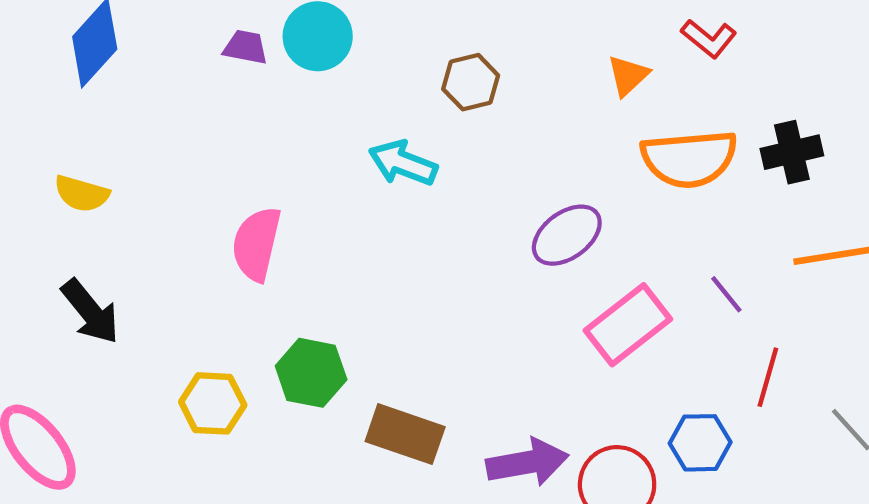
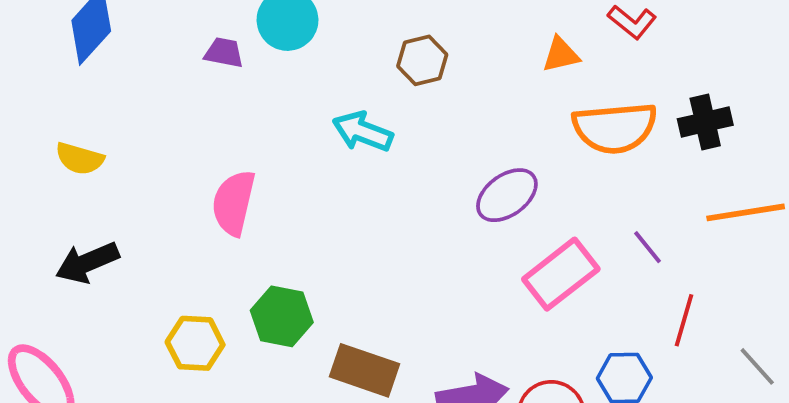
purple trapezoid: (246, 47) -> (224, 53), moved
orange triangle: (628, 76) -> (561, 55), turned 30
black arrow: (90, 312) -> (87, 262), turned 106

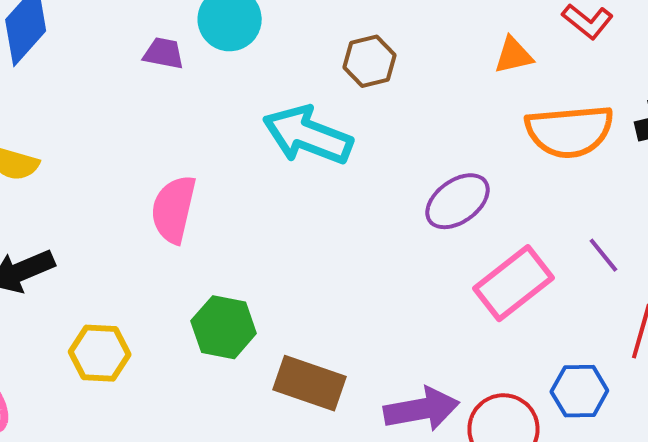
cyan arrow: (363, 132) -> (308, 135), size x1.4
yellow hexagon: (195, 343) -> (100, 353), moved

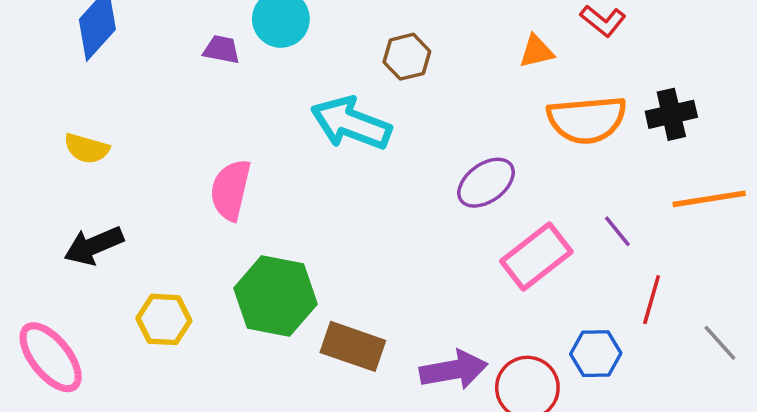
green hexagon: (224, 327) -> (275, 296), size x1.4

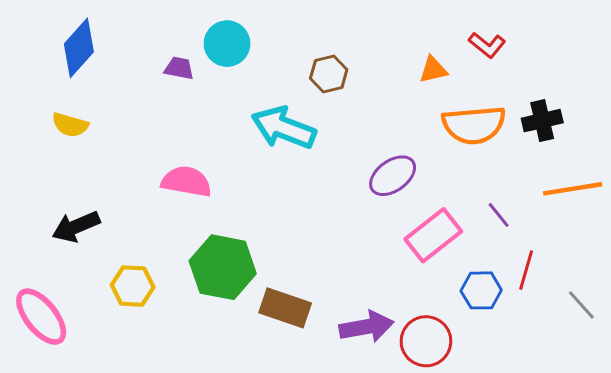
yellow semicircle: (87, 148) -> (70, 125), moved
pink semicircle: (231, 190) -> (186, 182), turned 87
blue hexagon: (596, 354) -> (481, 290), moved

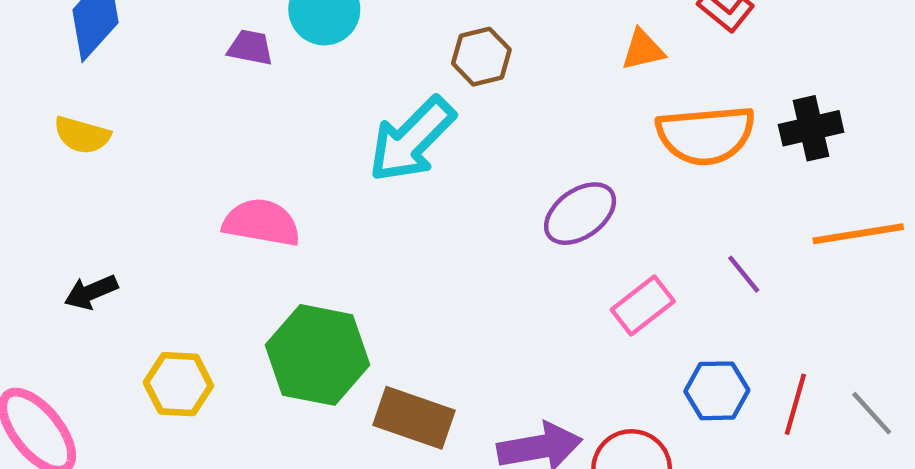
cyan arrow: (284, 128) -> (412, 140), turned -66
black arrow: (76, 227) -> (91, 292), size x0.7
pink rectangle: (433, 235) -> (643, 306), size x0.7
red line: (526, 270) -> (795, 404), moved

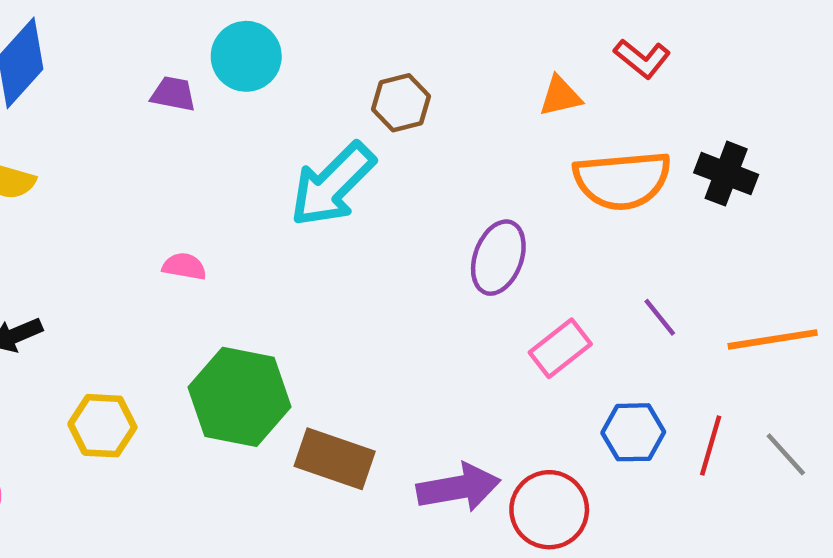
black cross: (811, 128) -> (726, 174), turned 34
purple ellipse: (580, 214) -> (498, 258), turned -34
pink semicircle: (261, 223) -> (184, 266), size x0.6
orange line: (858, 234) -> (773, 339), moved

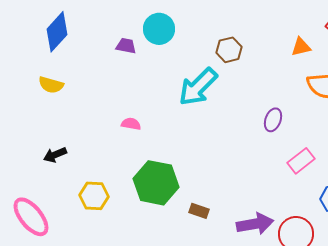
purple ellipse: (498, 258) -> (273, 120), size x0.7
brown rectangle: (335, 459) -> (199, 211), size x0.6

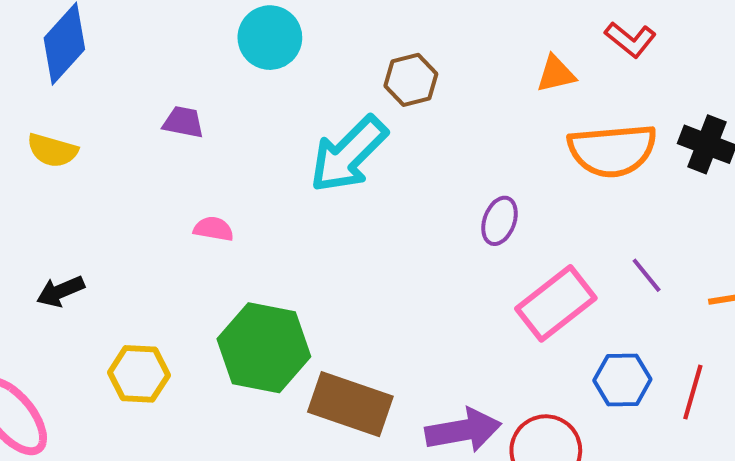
purple trapezoid: (126, 46) -> (183, 122), moved
pink rectangle: (301, 161) -> (556, 303), size x1.4
brown rectangle: (199, 211) -> (350, 404), size x2.0

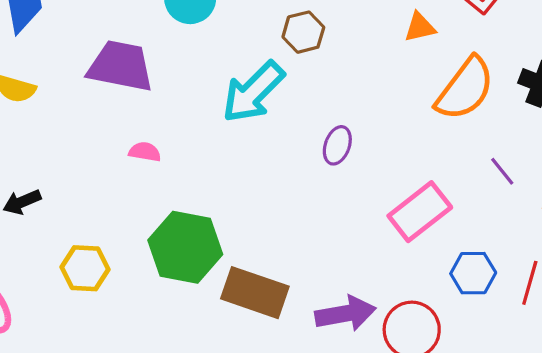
purple trapezoid: (183, 122) -> (121, 66), size x2.0
orange semicircle: (612, 150) -> (465, 89), turned -48
purple ellipse: (500, 221) -> (337, 145), moved
purple line: (647, 275) -> (502, 171), moved

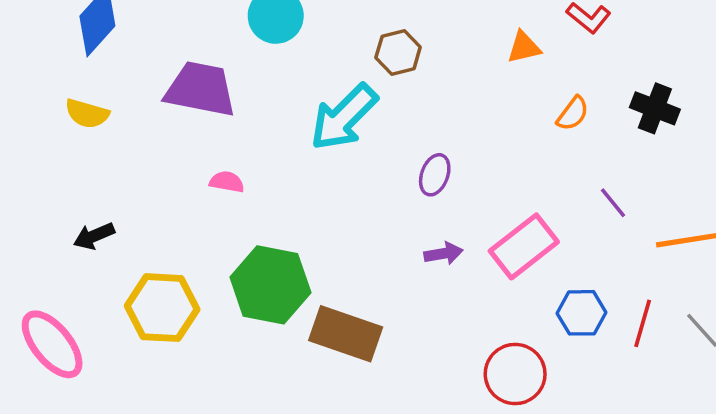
orange semicircle: (465, 89) -> (573, 114), size x0.5
yellow hexagon: (85, 268) -> (162, 308), size x1.4
purple arrow: (345, 314) -> (443, 253), moved, size x0.6

